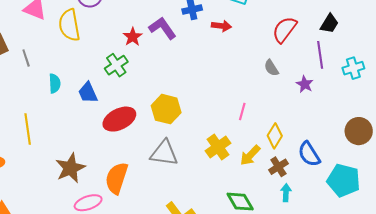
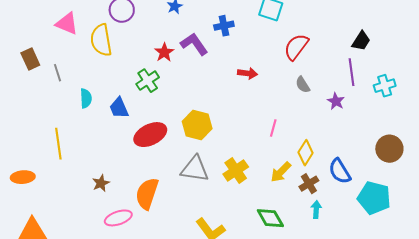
red arrow: (221, 26) -> (248, 73), moved
red semicircle: (285, 30) -> (296, 47), moved
yellow cross: (218, 147) -> (236, 171), moved
brown star: (70, 168) -> (101, 183), size x0.6

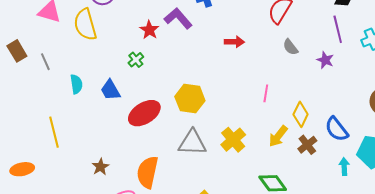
green cross: (148, 81) -> (136, 60), size x0.7
cyan arrow: (316, 210) -> (344, 167), moved

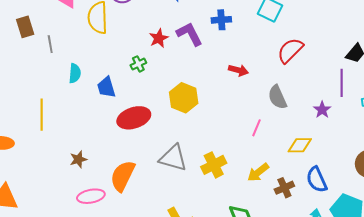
gray semicircle: (290, 47) -> (277, 97), moved, size x1.4
yellow hexagon: (190, 99) -> (184, 98), moved
yellow diamond: (301, 114) -> (300, 145), moved, turned 50

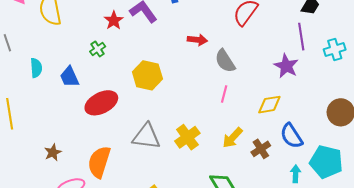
gray semicircle: (277, 97) -> (225, 61), moved
purple star: (322, 110) -> (286, 66), size x1.4

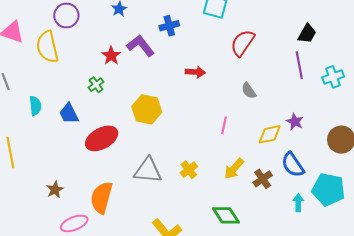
gray semicircle: (225, 61) -> (249, 91), moved, size x0.7
purple star: (286, 66) -> (295, 122), moved, size x0.7
yellow cross: (187, 137) -> (189, 170), size x0.7

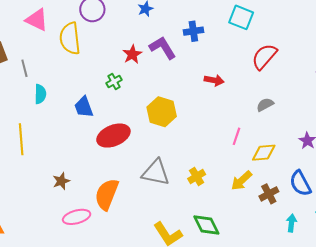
gray semicircle: (249, 91) -> (265, 105), turned 90
cyan semicircle: (35, 106) -> (40, 94), moved
yellow diamond: (270, 134) -> (264, 153), moved
cyan arrow: (298, 203) -> (292, 223), moved
green diamond: (226, 215) -> (206, 225), moved

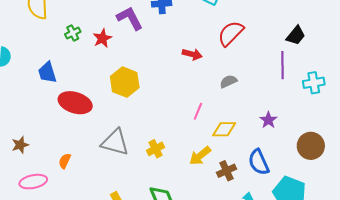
red star: (132, 54) -> (102, 38), moved
red arrow: (214, 80) -> (192, 54), moved
green cross: (114, 81) -> (73, 33), moved
red ellipse: (113, 136) -> (75, 103), turned 36
orange semicircle: (107, 194) -> (65, 161), size x0.5

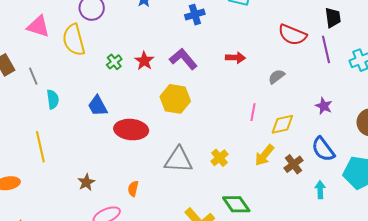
purple L-shape: (130, 18) -> (183, 59), moved
red semicircle: (231, 33) -> (292, 35), moved, turned -100
black trapezoid: (296, 36) -> (333, 18), turned -35

